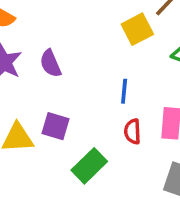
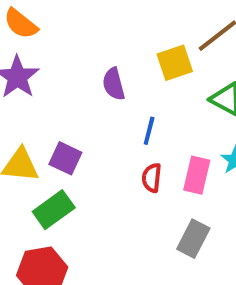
purple semicircle: (51, 63) -> (114, 84), moved
green rectangle: (89, 166) -> (54, 210), moved

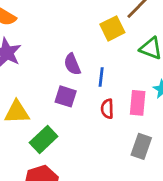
purple semicircle: (114, 84) -> (72, 64), moved
purple square: (65, 158) -> (66, 96), moved

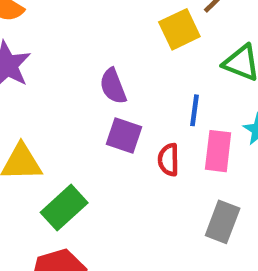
blue line: (101, 77) -> (194, 110), moved
purple square: (66, 96) -> (124, 135), moved

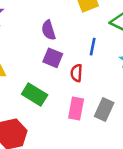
pink rectangle: (218, 151) -> (76, 109), moved
green rectangle: (64, 208) -> (35, 94), moved, turned 70

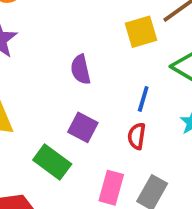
purple square: (53, 58) -> (83, 127), moved
red semicircle: (76, 73) -> (137, 136), moved

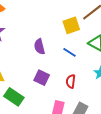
blue line: (143, 99) -> (69, 52), moved, turned -72
green rectangle: (52, 162) -> (14, 97), moved

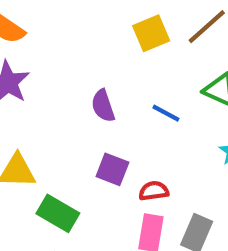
yellow square: (71, 25) -> (151, 33), moved
red semicircle: (71, 81) -> (154, 191), moved, turned 80

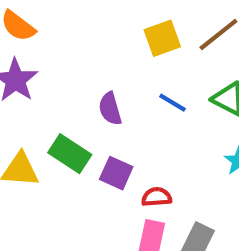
blue line: (166, 113) -> (172, 103), moved
green rectangle: (58, 213) -> (70, 154), moved

